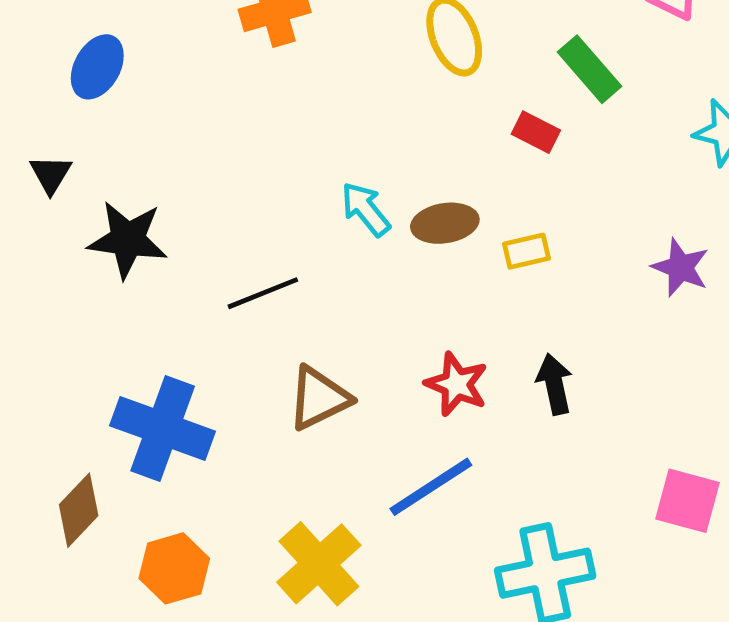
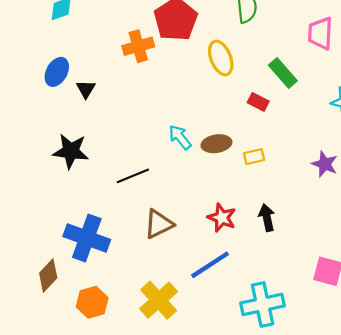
black triangle: (51, 174) -> (86, 89), moved

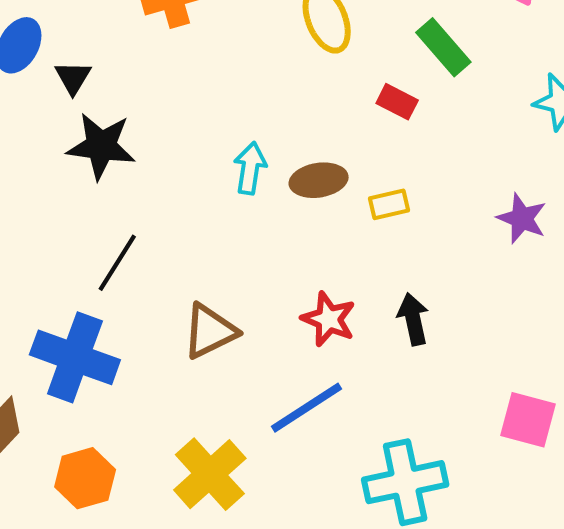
cyan arrow: (180, 137) -> (250, 168), turned 48
black star: (71, 151) -> (101, 146), moved
black line: (133, 176) -> (117, 263), moved, turned -36

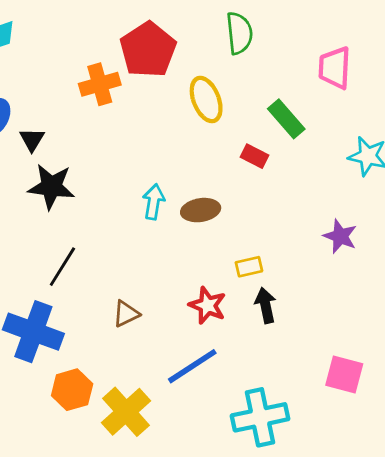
yellow rectangle: (389, 204) -> (249, 267), moved
brown triangle: (210, 331) -> (126, 314), size x0.7
orange hexagon: (85, 478) -> (72, 390), moved

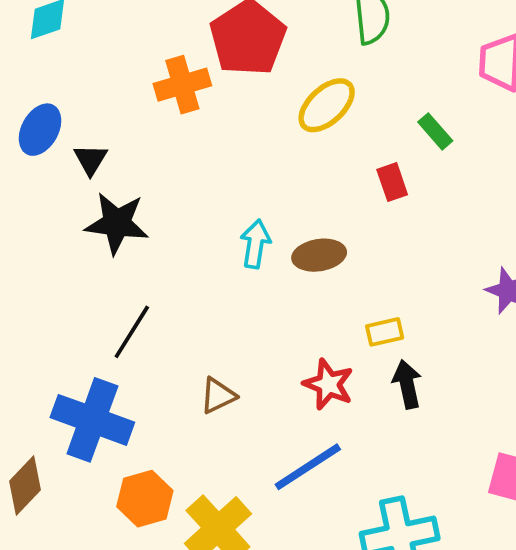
yellow ellipse: (206, 99) -> (327, 105), turned 69
green rectangle: (286, 119) -> (435, 131), size x0.7
red rectangle: (254, 156) -> (392, 182), turned 44

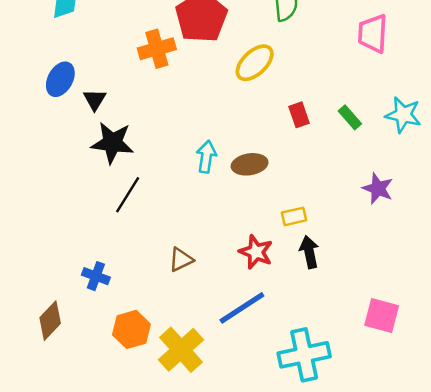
green rectangle: (435, 131) -> (350, 117), moved
black line: (132, 332) -> (128, 195), moved
blue cross: (92, 420) -> (96, 276), size x0.5

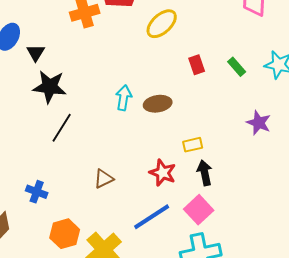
pink square: (382, 315) -> (199, 210), moved, turned 32

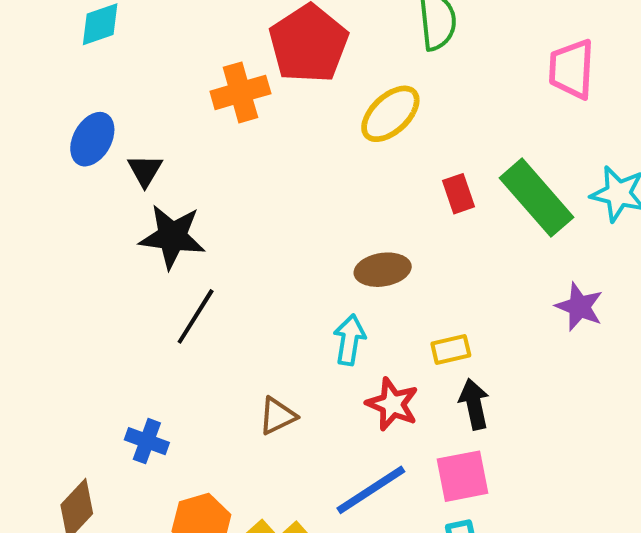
green rectangle: (237, 67) -> (536, 198), size x2.0
cyan arrow: (124, 98) -> (349, 340), moved
pink square: (199, 210) -> (462, 476), turned 32

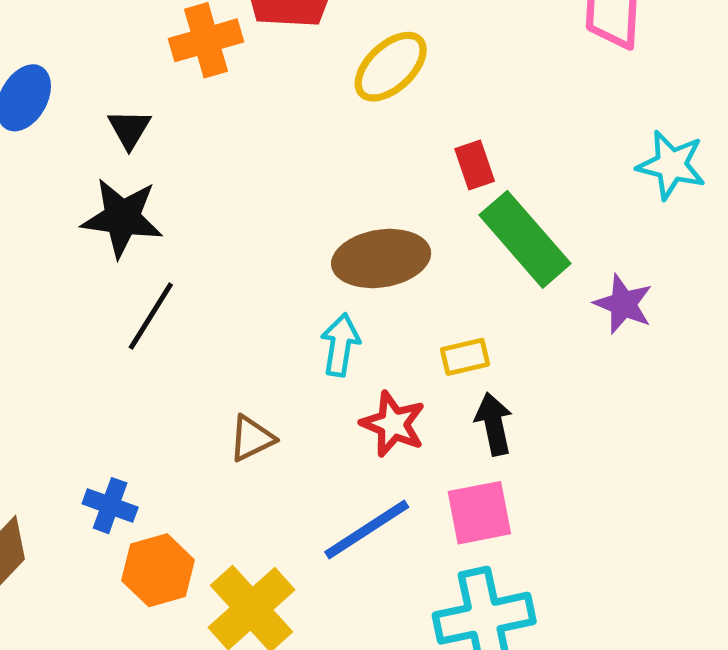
black triangle: (145, 170) -> (129, 129), moved
green rectangle: (536, 198) -> (525, 239), moved
brown ellipse: (383, 270) -> (381, 259), size x1.4
blue cross: (147, 441) -> (110, 506), moved

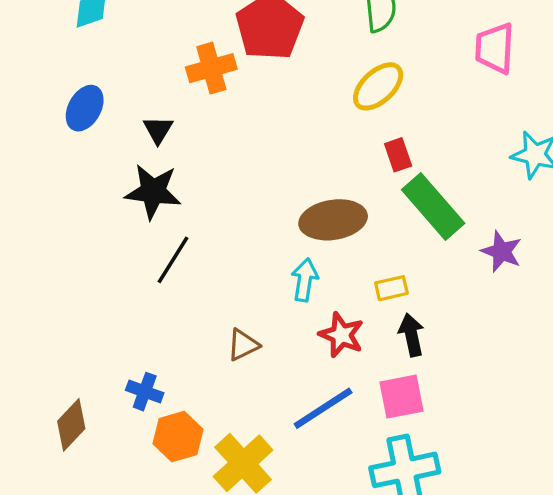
yellow ellipse: (391, 67) -> (378, 86), moved

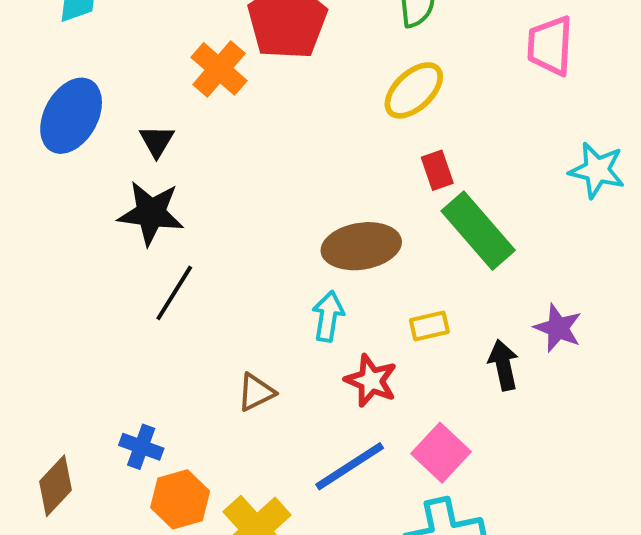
orange cross: (211, 68) -> (219, 69), turned -33
blue ellipse: (85, 108) -> (71, 116), size x1.4
purple star: (501, 252) -> (558, 328), moved
black arrow: (411, 335) -> (503, 365), moved
pink square: (401, 397) -> (441, 453), turned -36

